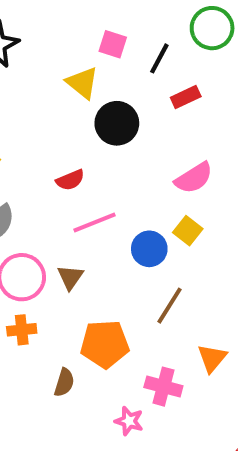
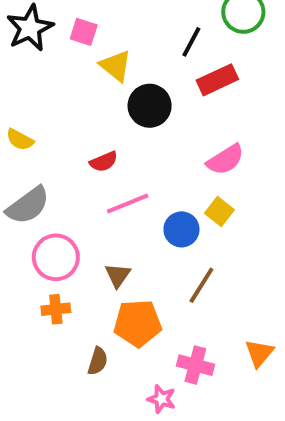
pink square: (113, 44) -> (84, 32), moved
red rectangle: (186, 97) -> (217, 80), size x1.4
brown triangle: (70, 277) -> (118, 275), moved
orange triangle: (212, 358) -> (259, 353), moved

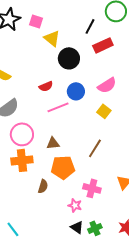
blue circle: (181, 229) -> (76, 91), moved
brown triangle: (118, 275) -> (53, 143), turned 48
orange cross: (56, 309) -> (22, 160), size x1.5

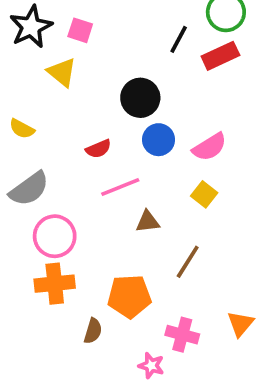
yellow triangle: (52, 38) -> (62, 72), moved
red rectangle: (103, 45) -> (220, 56), moved
blue circle: (76, 91) -> (159, 140), moved
brown triangle: (53, 143) -> (148, 222), moved

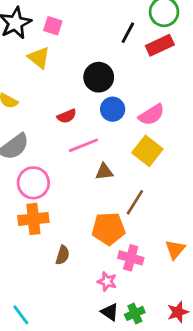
yellow square: (204, 194) -> (147, 151), size x1.5
orange pentagon: (129, 296) -> (108, 229), moved

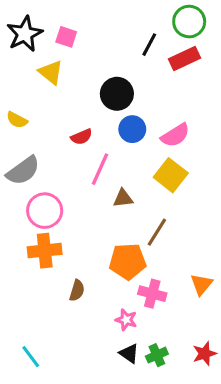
pink line: (83, 145) -> (100, 169), turned -44

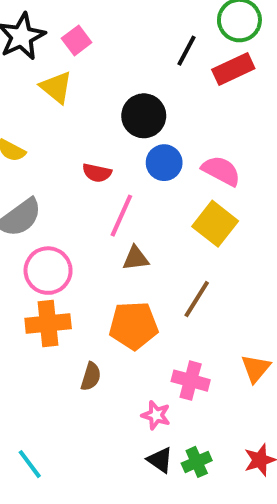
pink square: (66, 37) -> (77, 40), turned 35
pink semicircle: (175, 135) -> (221, 171), turned -120
red semicircle: (82, 137) -> (97, 173), turned 35
brown triangle: (123, 198) -> (136, 258), moved
orange pentagon: (128, 261) -> (134, 326), moved

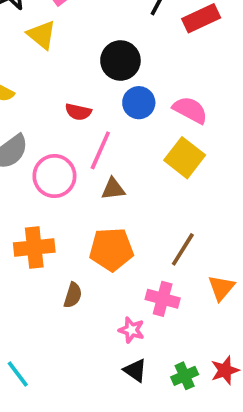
pink circle: (48, 271) -> (54, 176), moved
brown line: (197, 299) -> (183, 249), moved
green cross: (197, 462) -> (185, 376), moved

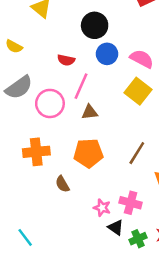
brown semicircle: (73, 295) -> (62, 184), turned 133
pink cross: (163, 299) -> (131, 203), moved
black triangle: (135, 370) -> (116, 228), moved

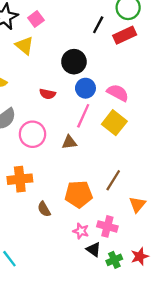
pink line: (81, 86) -> (83, 116), moved
orange pentagon: (88, 153) -> (79, 194), moved

